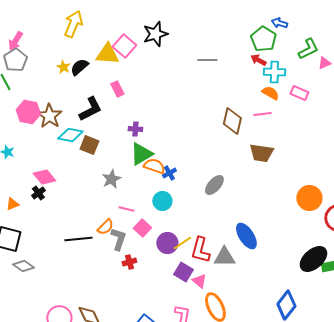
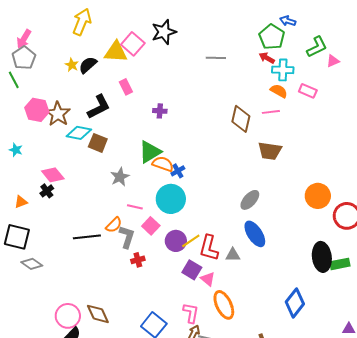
purple cross: (135, 129) -> (160, 111), moved
gray ellipse: (214, 185) -> (250, 200), moved
cyan circle: (162, 201) -> (171, 199), size x1.5
gray triangle: (224, 257) -> (233, 255), size x0.7
black ellipse: (313, 259) -> (322, 257), turned -56

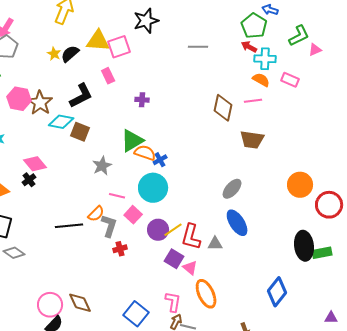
pink square: (133, 44) -> (119, 47), moved, turned 30

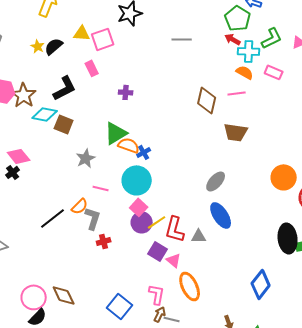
green L-shape: (299, 36) -> (272, 38), moved
yellow triangle: (98, 41) -> (82, 33), size x0.7
pink square: (133, 215) -> (139, 207), moved
black line: (69, 226) -> (53, 218), turned -32

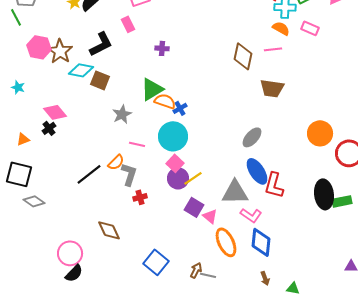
red L-shape: (175, 229) -> (274, 185), moved
gray triangle: (199, 236) -> (235, 192), size x1.8
blue diamond: (261, 284) -> (261, 242), moved, turned -32
pink L-shape: (157, 294) -> (251, 215), moved, turned 115
brown diamond: (64, 295) -> (109, 230), moved

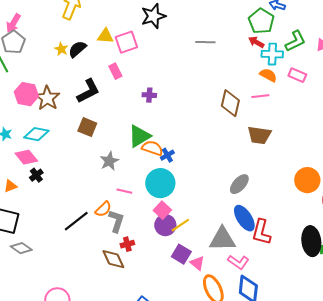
cyan diamond: (81, 70) -> (36, 134), moved
pink diamond: (55, 112) -> (26, 157), moved
brown diamond: (109, 230) -> (113, 259), moved

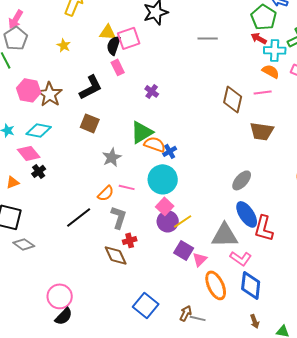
black semicircle: (77, 49) -> (114, 45), moved, turned -30
purple cross: (149, 95) -> (152, 91), turned 32
orange semicircle: (103, 209) -> (106, 193), moved
pink triangle: (197, 263) -> (200, 259), turned 35

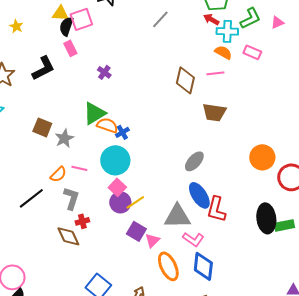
gray line: (208, 38) -> (160, 19), turned -48
brown square: (90, 123) -> (42, 127), moved

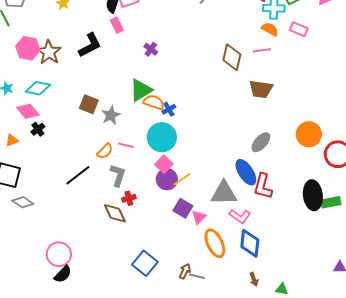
gray ellipse: (194, 161) -> (261, 142), moved

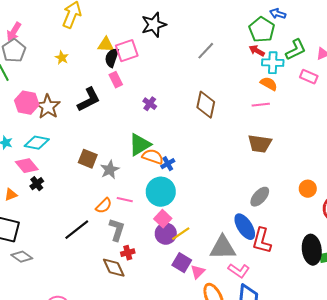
pink rectangle: (299, 29) -> (309, 77), moved
brown diamond: (232, 57) -> (206, 105), moved
orange circle: (309, 134) -> (308, 189), size x0.7

